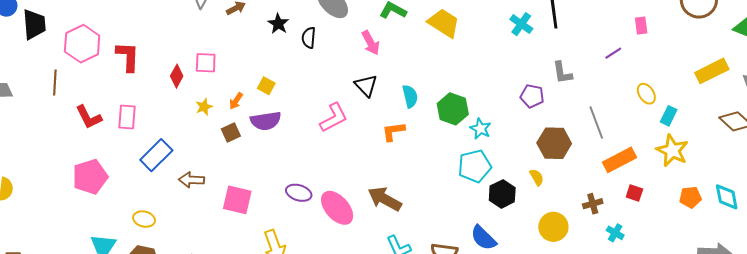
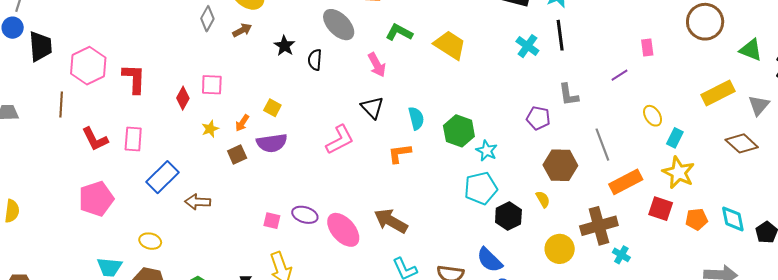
red square: (634, 193) -> (661, 209), moved, size x1.4
pink square: (237, 200) -> (272, 221), moved, size x0.6
brown cross: (593, 204) -> (599, 226), size x1.8

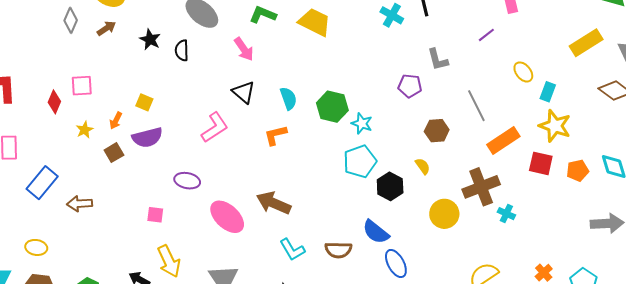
brown hexagon: (560, 165) -> (437, 131), size x0.7
purple ellipse: (305, 215) -> (187, 181), moved

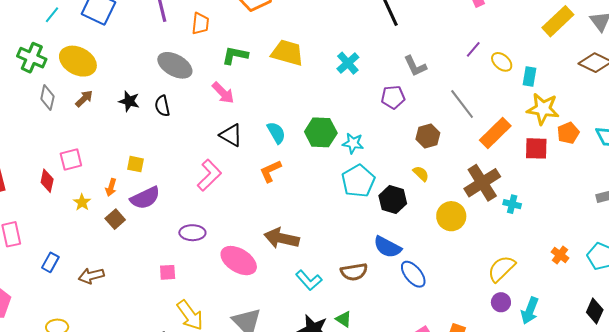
cyan cross: (392, 15) -> (348, 63), moved, turned 30
purple line: (486, 35) -> (473, 49), moved
orange pentagon: (578, 171) -> (568, 133), moved
blue rectangle: (42, 183) -> (50, 262), size x0.6

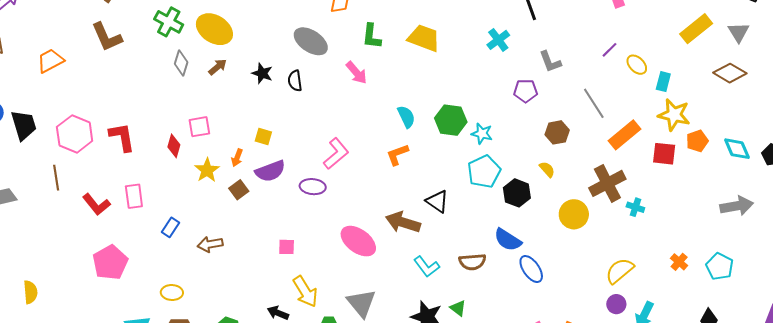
green L-shape: (235, 55) -> (372, 36), turned -100
cyan cross: (348, 63) -> (498, 40), moved
black triangle: (231, 135) -> (437, 201), moved
yellow star: (82, 202) -> (207, 170), size x1.4
purple ellipse: (192, 233) -> (313, 187), moved

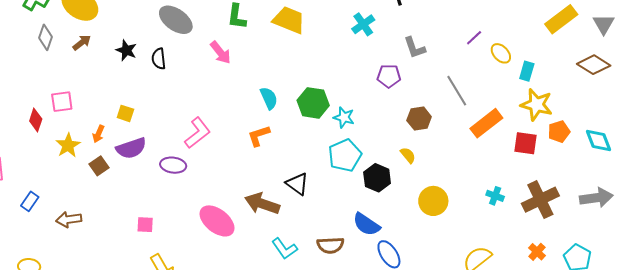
brown cross: (607, 183) -> (540, 200), moved

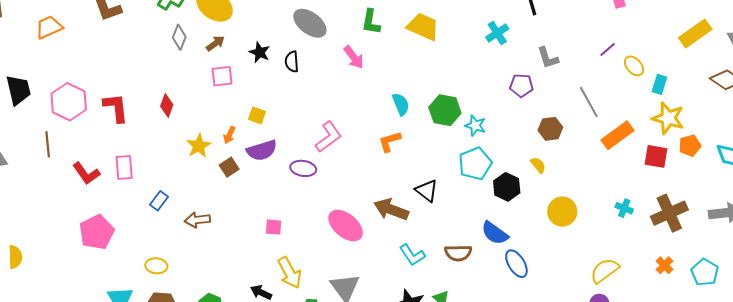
pink square: (62, 102) -> (222, 76), moved
red diamond: (36, 120) -> (167, 106), moved

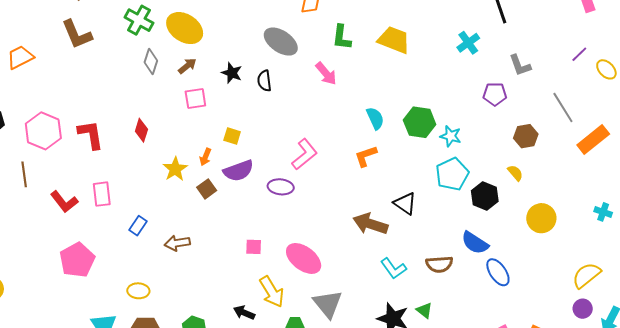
pink ellipse: (346, 225) -> (304, 258), moved

